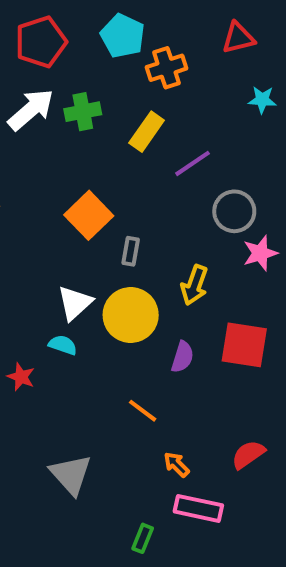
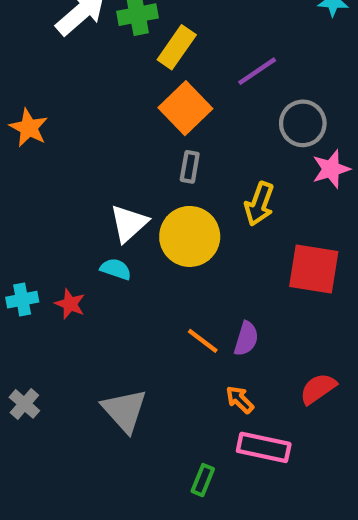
yellow rectangle: (147, 132) -> (177, 47), moved
orange square: (89, 215) -> (185, 108), moved
purple semicircle: (182, 357) -> (246, 339), moved

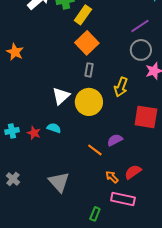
purple line: (257, 71) -> (140, 26), moved
cyan semicircle: (116, 269) -> (54, 128), moved
purple semicircle: (246, 339) -> (115, 140), moved, turned -133
red semicircle: (318, 389) -> (133, 172), moved

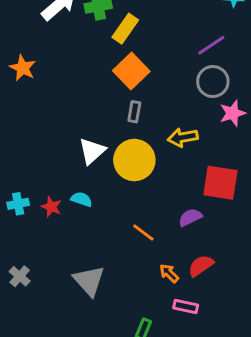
orange star: (15, 52) -> (23, 68), moved
yellow arrow: (121, 87) -> (183, 137), turned 60
purple semicircle: (115, 140) -> (190, 217), moved
pink rectangle: (123, 199) -> (186, 306), size x0.7

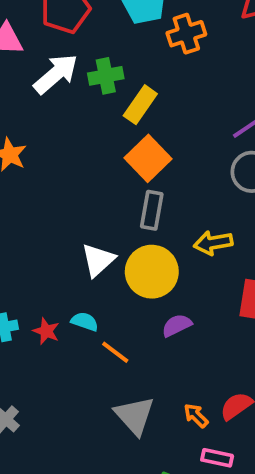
gray rectangle: (134, 112) -> (152, 210), size x1.4
purple semicircle: (190, 217) -> (177, 325), moved
orange line: (143, 232) -> (115, 352), moved
gray triangle: (89, 281) -> (135, 416), moved

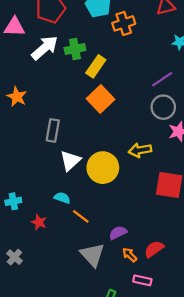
gray rectangle: (152, 210) -> (53, 130), moved
purple semicircle: (177, 325) -> (118, 233), moved
red star: (46, 331) -> (39, 222), moved

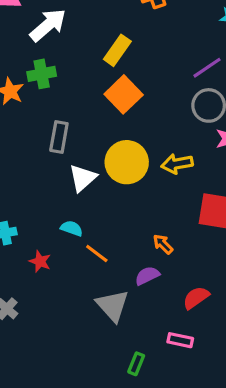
green cross: (75, 49) -> (42, 74), moved
yellow circle: (103, 168) -> (127, 162), moved
orange arrow: (130, 255) -> (163, 244), moved

